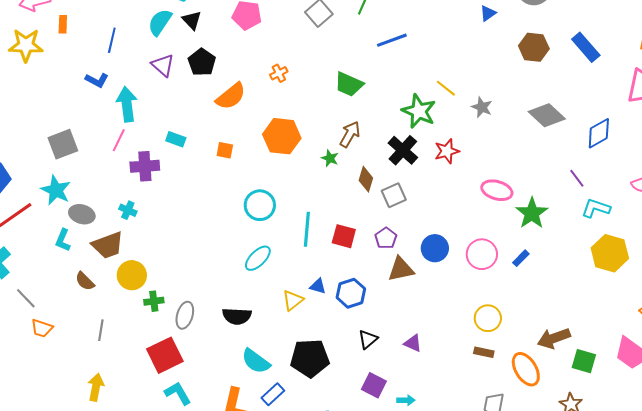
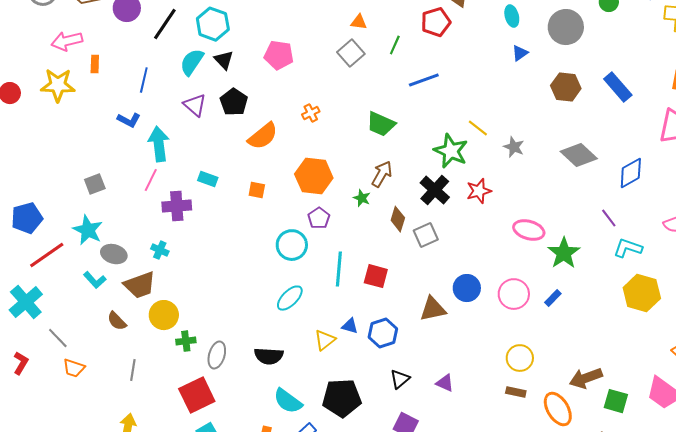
gray square: (63, 144) -> (95, 184), size x0.7
purple pentagon: (386, 238) -> (319, 218), moved
cyan L-shape: (63, 240) -> (95, 280), turned -65

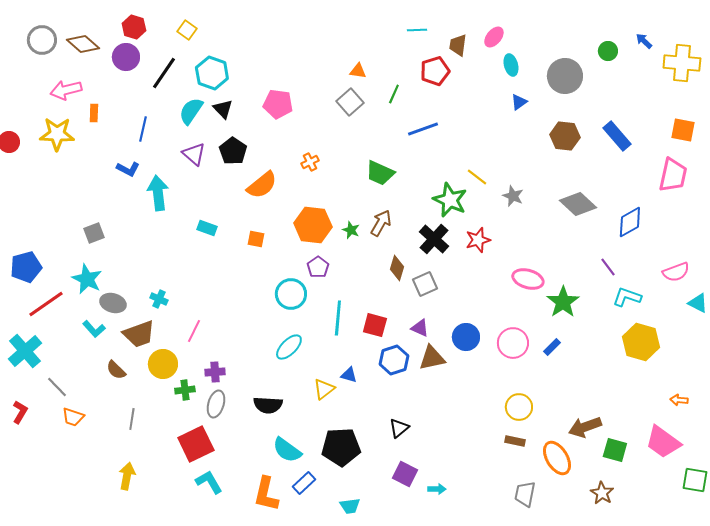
pink line: (151, 180) -> (194, 331), moved
green star: (362, 198) -> (351, 230), moved
purple cross: (177, 206) -> (215, 372), moved, size x0.7
blue hexagon: (383, 333) -> (394, 360), moved
purple triangle: (445, 383) -> (420, 328), moved

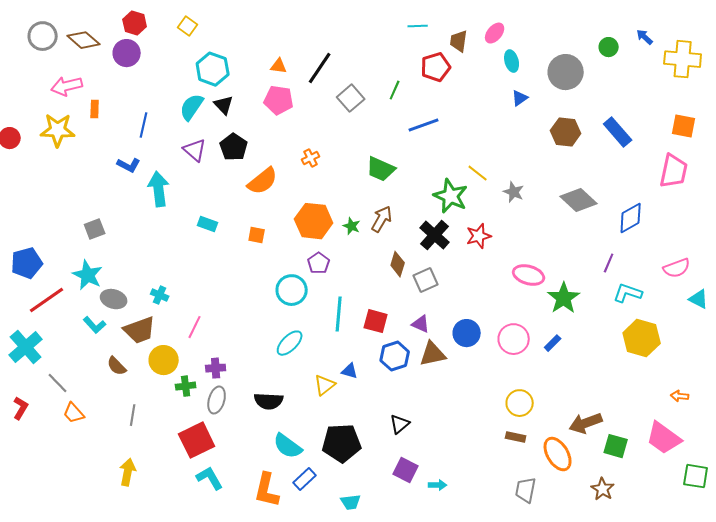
orange triangle: (358, 71) -> (279, 66), moved
black line: (164, 73) -> (320, 68), moved
purple line: (608, 267) -> (609, 263), turned 60
orange trapezoid: (73, 417) -> (74, 413), turned 30

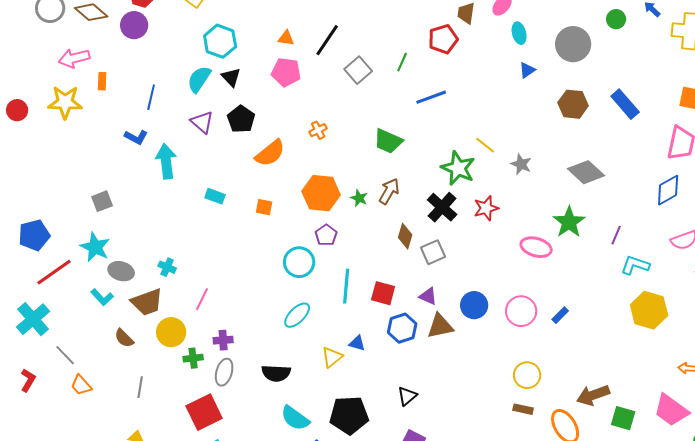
blue diamond: (631, 218) -> (668, 190), moved
green star: (564, 298) -> (569, 222), moved

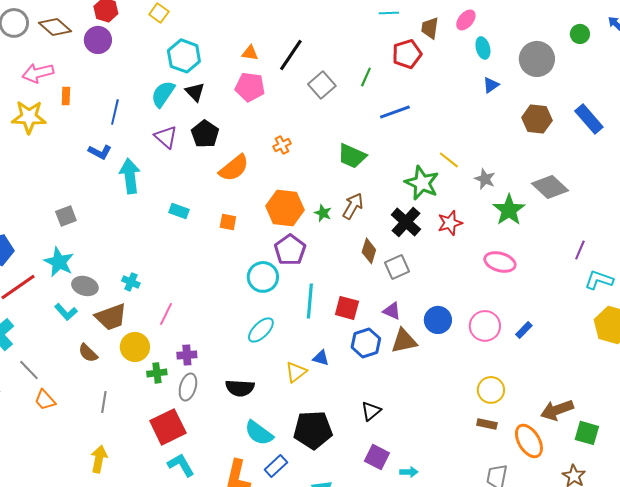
green star: (569, 222) -> (509, 210), moved
purple pentagon: (326, 235) -> (290, 250), size x1.4

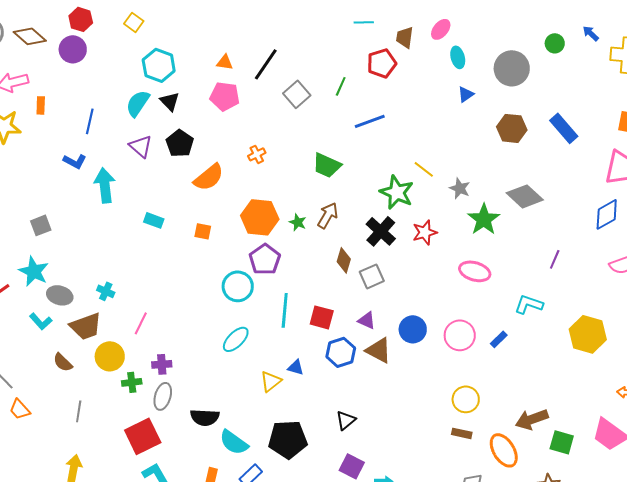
cyan L-shape: (599, 280) -> (529, 304), moved
brown triangle: (404, 341) -> (379, 350), turned 40
black semicircle: (240, 388) -> (205, 417), moved

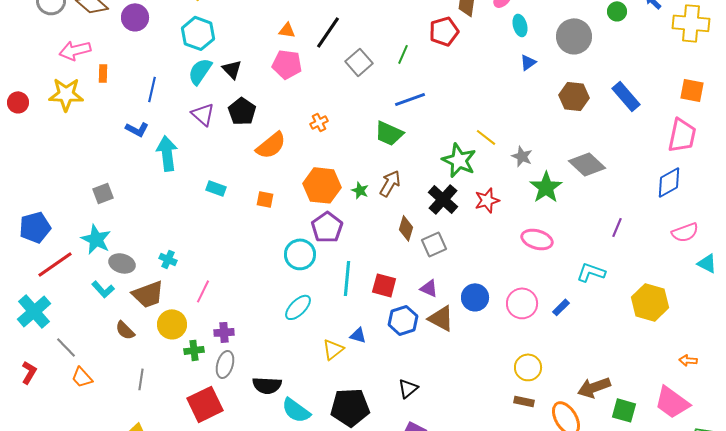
cyan hexagon: (159, 65) -> (198, 33), moved
blue line: (370, 121) -> (410, 99), moved

